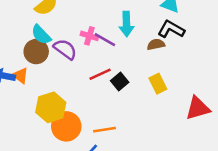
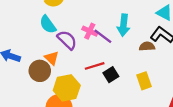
brown circle: (36, 52) -> (40, 71), moved
orange triangle: (20, 76) -> (52, 58), moved
yellow hexagon: (51, 107) -> (67, 88), moved

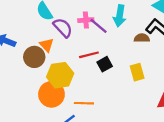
pink cross: (90, 31) -> (86, 20), turned -32

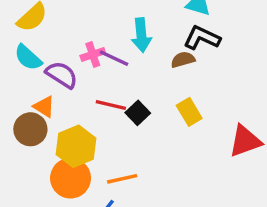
red line: (89, 55) -> (111, 105), turned 42

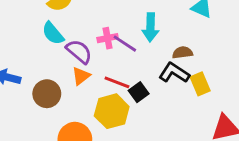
black L-shape: (202, 38) -> (174, 73), moved
orange triangle: (44, 107) -> (81, 76), moved, turned 42
yellow rectangle: (189, 112) -> (200, 84), moved
yellow hexagon: (76, 146) -> (112, 111), moved

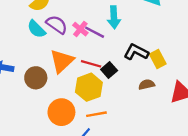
pink cross: (108, 38) -> (80, 29), turned -35
purple semicircle: (79, 52) -> (57, 25), moved
brown semicircle: (182, 53) -> (147, 85), moved
orange triangle: (81, 76) -> (62, 61), size x1.6

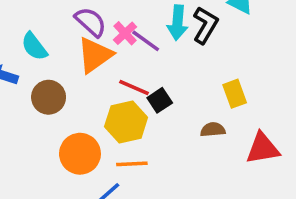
cyan semicircle: (36, 29) -> (34, 46), moved
black L-shape: (136, 52) -> (205, 25), moved, turned 85
orange triangle: (62, 61) -> (95, 55), moved

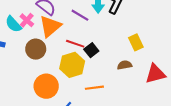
pink cross: (125, 33) -> (27, 20), moved
brown circle: (49, 97) -> (36, 49), moved
orange line: (132, 164) -> (94, 88), moved

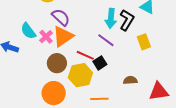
purple line: (80, 15) -> (106, 40), moved
pink cross: (27, 20) -> (46, 37), moved
yellow rectangle: (136, 42) -> (144, 42), moved
brown circle: (36, 49) -> (57, 63), moved

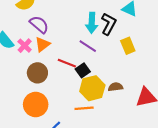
orange triangle: (63, 36) -> (42, 44), size x0.7
yellow hexagon: (80, 75) -> (92, 88), moved

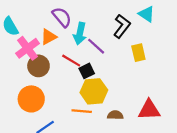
cyan arrow: (92, 23) -> (80, 33), moved
purple semicircle: (39, 24) -> (62, 17), moved
pink cross: (25, 46) -> (27, 48), moved, size x1.5
brown semicircle: (115, 87) -> (115, 115), moved

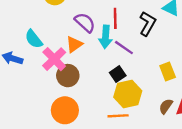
yellow rectangle: (138, 53) -> (168, 71), moved
red line: (71, 61) -> (115, 18), moved, turned 66
brown semicircle: (115, 115) -> (166, 106), moved, turned -49

